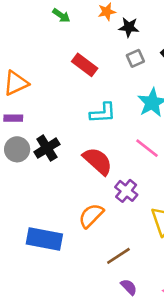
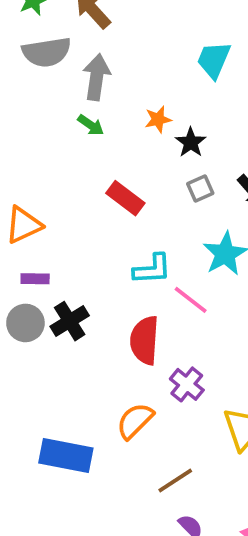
black star: (129, 27) -> (191, 142), turned 30
purple rectangle: (13, 118) -> (35, 279), moved
pink line: (147, 148) -> (191, 300), moved
red semicircle: (98, 161) -> (145, 340), turned -128

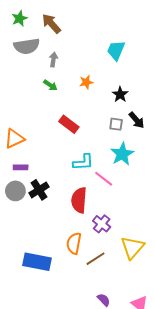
gray arrow: (97, 77) -> (53, 60), size x0.6
black star: (191, 142) -> (120, 94), moved
gray square: (200, 189) -> (116, 124), moved, turned 32
orange semicircle: (135, 421) -> (74, 243), turned -35
brown line: (175, 480) -> (95, 259), moved

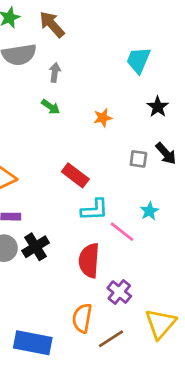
orange star: (86, 82) -> (103, 118), moved
black star: (120, 94) -> (158, 107), moved
red rectangle: (69, 124) -> (75, 175), moved
cyan star: (122, 154) -> (149, 211), moved, size x0.6

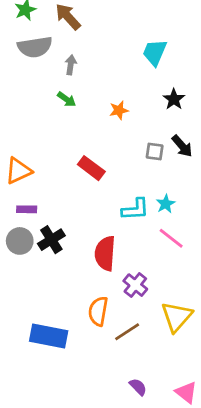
cyan L-shape: (95, 210) -> (135, 209), moved
pink line: (122, 232) -> (171, 238), moved

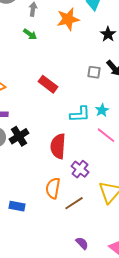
orange star: (119, 110) -> (68, 19), moved, size x1.6
blue rectangle: (49, 336) -> (17, 206), size x0.6

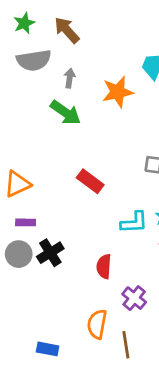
green arrow: (30, 34) -> (65, 113), size x1.6
red semicircle: (58, 146) -> (104, 266), size x0.7
brown line: (74, 203) -> (126, 345), turned -66

